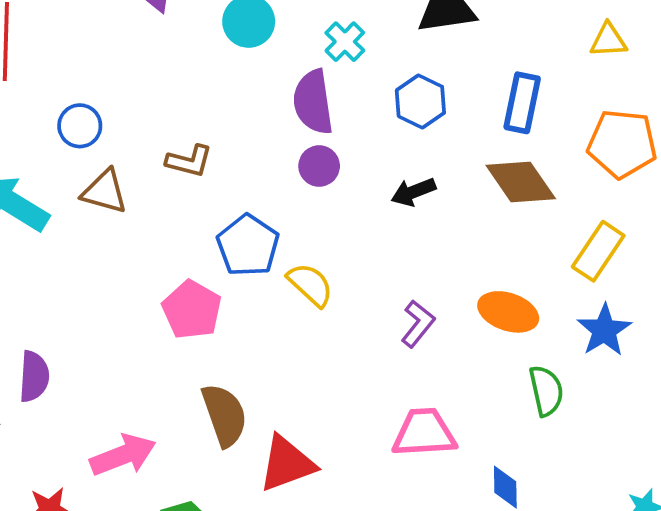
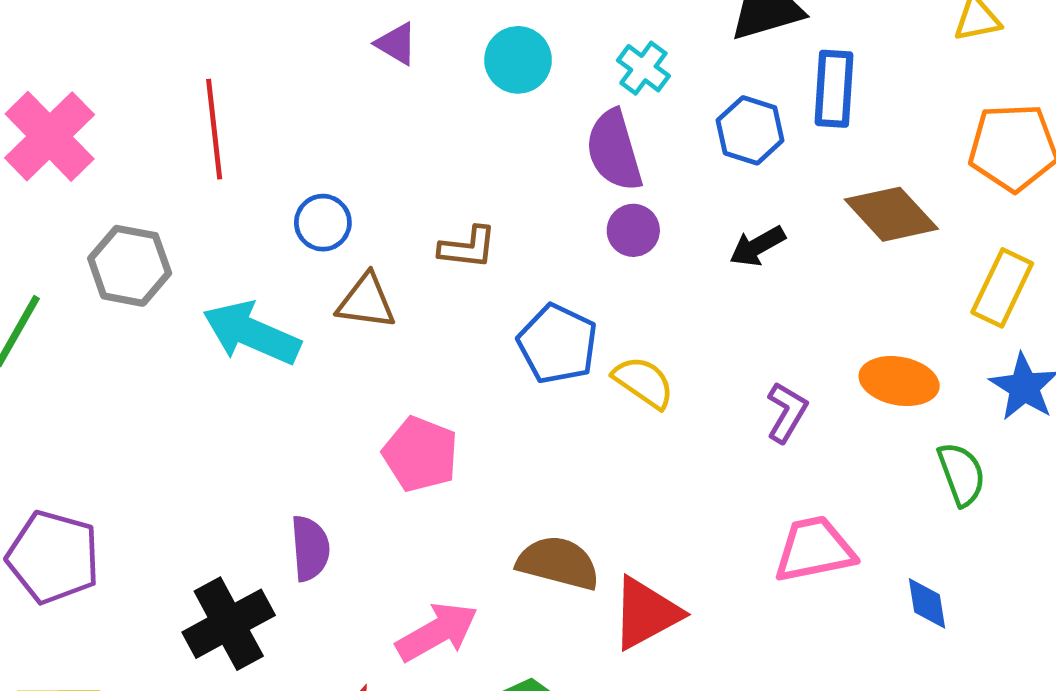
blue rectangle: (522, 103) -> (834, 89), moved
pink pentagon: (192, 310) -> (420, 454), moved
brown semicircle: (224, 415) -> (558, 563), turned -48

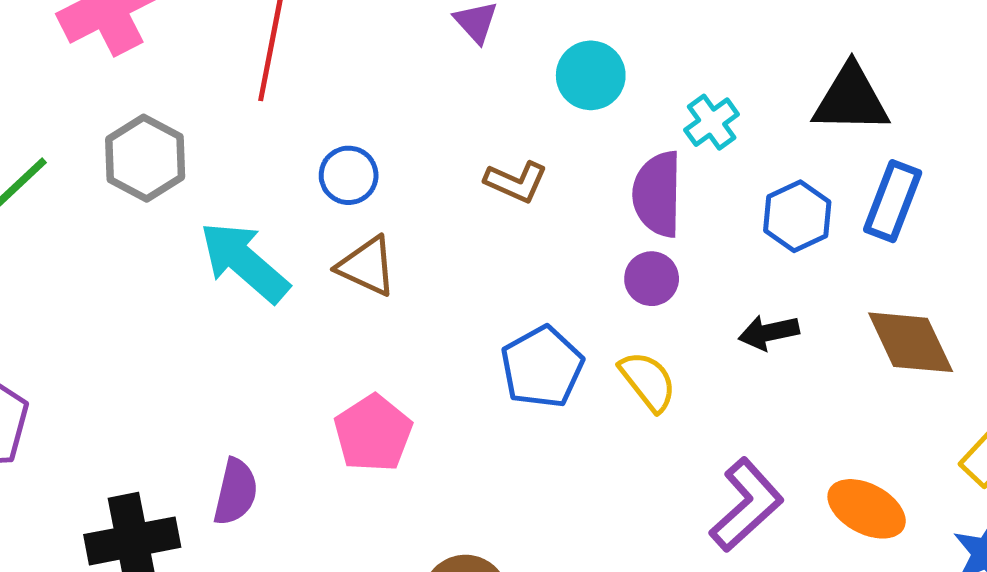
brown L-shape: (468, 247) -> (516, 182), moved
yellow semicircle: (644, 382) -> (648, 381), moved
purple L-shape: (787, 412) -> (746, 505), size x1.5

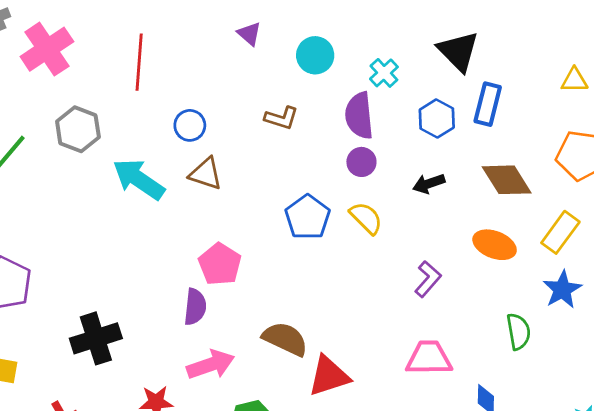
black triangle: (851, 99) -> (458, 51), turned 51
purple semicircle: (236, 492) -> (195, 307), moved
purple L-shape: (746, 505) -> (428, 279), size x0.7
orange ellipse: (867, 509) -> (495, 245), moved

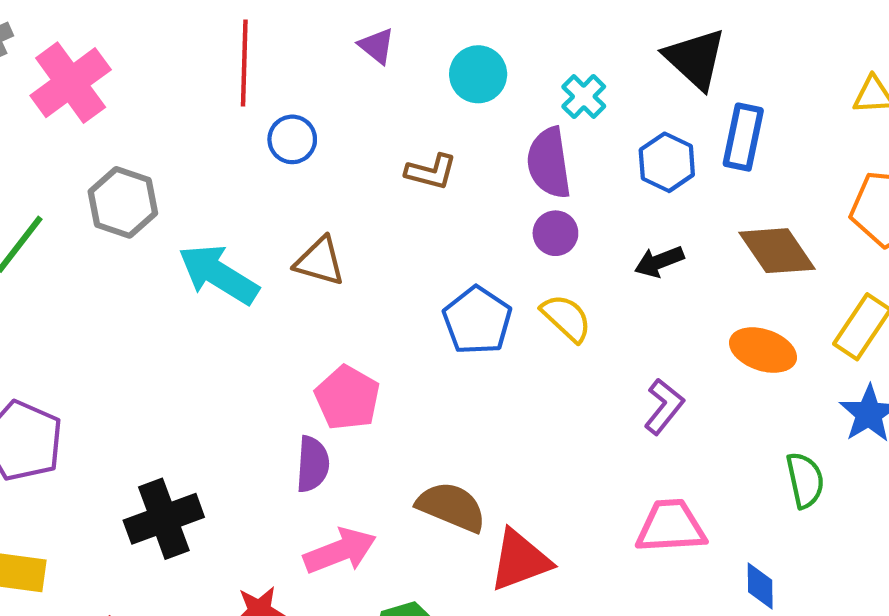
red line: (139, 62) -> (244, 63), moved
blue circle: (190, 125) -> (292, 139), moved

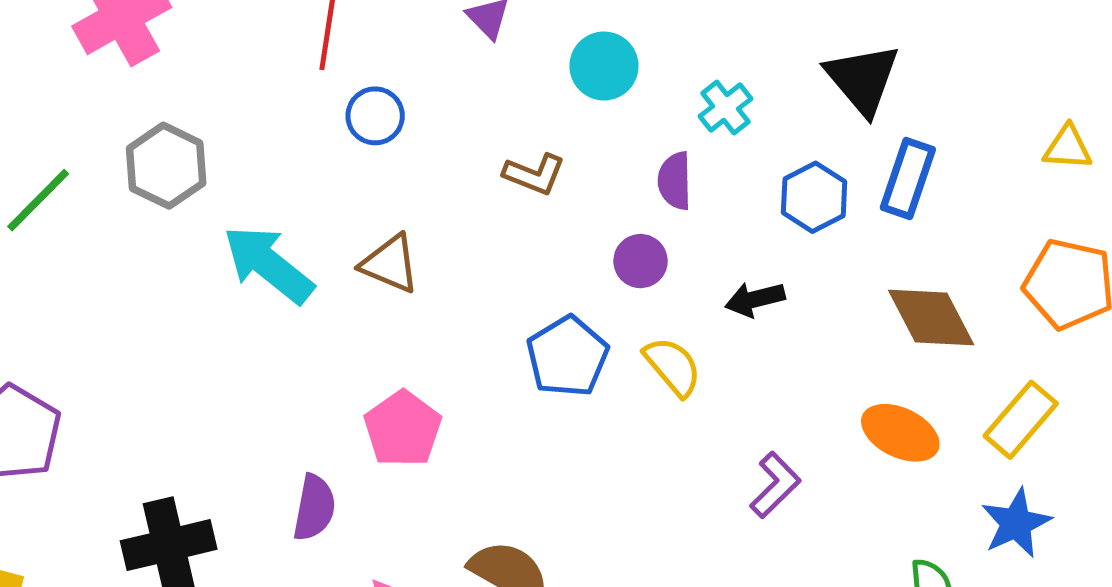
purple semicircle: (549, 163) -> (675, 181), size x0.7
purple circle: (555, 233) -> (641, 261), moved
black arrow: (659, 262) -> (755, 299), moved
purple semicircle: (313, 464) -> (314, 508), moved

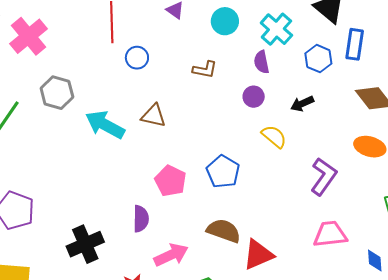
cyan cross: (725, 107) -> (276, 29), size x1.5
blue pentagon: (567, 357) -> (223, 172), moved
purple L-shape: (775, 485) -> (324, 176), size x1.4

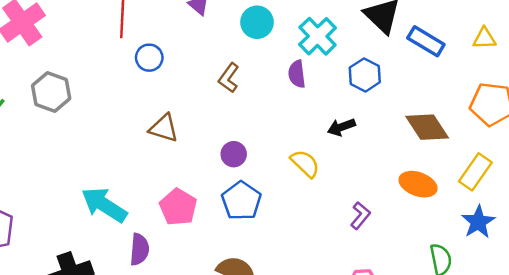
blue rectangle: (355, 44) -> (426, 41), moved, turned -72
brown L-shape: (205, 70) -> (229, 78), turned 110
purple circle: (254, 97) -> (234, 154), moved
cyan arrow: (105, 125) -> (104, 205), moved
purple L-shape: (324, 176) -> (360, 216), size x0.6

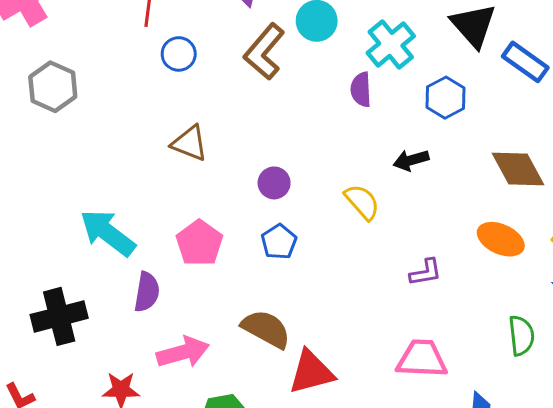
brown L-shape: (229, 78) -> (264, 52), moved, size x1.5
blue pentagon: (241, 201) -> (279, 242), size x0.7
purple L-shape: (360, 216) -> (426, 272), turned 36

